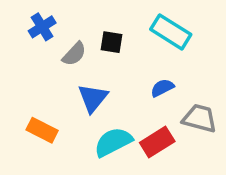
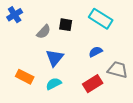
blue cross: (42, 27) -> (15, 15), moved
cyan semicircle: (113, 142) -> (54, 84), moved, size x0.7

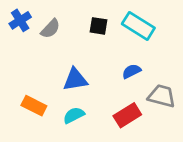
black square: (66, 25) -> (99, 26), moved
gray semicircle: (44, 32) -> (50, 29), moved
blue triangle: (55, 58) -> (75, 80), turned 42

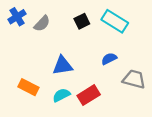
black square: (99, 26) -> (82, 21), turned -35
red rectangle: (127, 115) -> (89, 95), moved

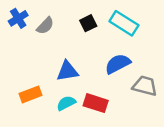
blue semicircle: (109, 59) -> (118, 64), size x1.5
orange rectangle: (28, 87) -> (31, 94), turned -48
red rectangle: (89, 95) -> (96, 103), turned 50

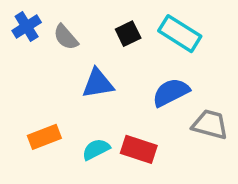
gray semicircle: (45, 26) -> (66, 37), turned 96
blue triangle: (67, 71) -> (98, 83), moved

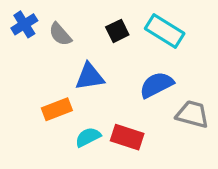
orange rectangle: (44, 137) -> (57, 109), moved

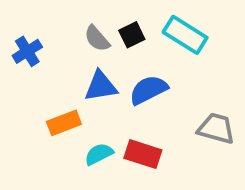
blue cross: (24, 24) -> (27, 51), moved
gray semicircle: (60, 34) -> (97, 39), moved
blue semicircle: (157, 85) -> (148, 90), moved

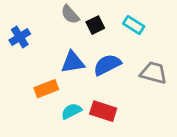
cyan rectangle: (185, 35) -> (134, 25), size x0.7
gray semicircle: (97, 39) -> (70, 14), moved
gray trapezoid: (216, 128) -> (154, 73), moved

